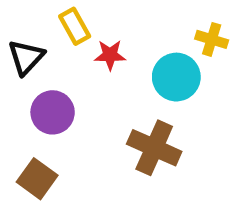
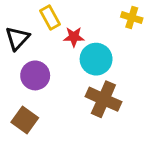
yellow cross: (212, 39) -> (132, 18), moved
cyan circle: (176, 77) -> (96, 59), moved

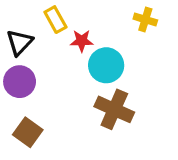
purple circle: (35, 75) -> (20, 82), moved

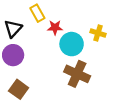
yellow cross: (145, 20) -> (98, 33), moved

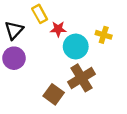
brown cross: (77, 74) -> (82, 78), turned 35
brown square: (19, 89) -> (54, 94), moved

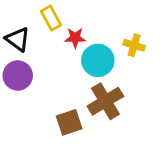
black triangle: (14, 30) -> (18, 39), turned -36
brown square: (54, 94) -> (69, 122), turned 36

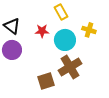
yellow rectangle: (51, 18) -> (61, 12), moved
red star: (75, 38) -> (42, 31), moved

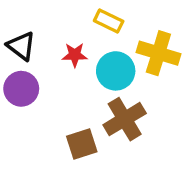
yellow rectangle: (61, 12) -> (109, 21), turned -35
yellow cross: (89, 30) -> (158, 53), size x1.6

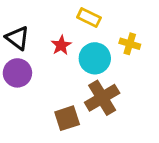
yellow cross: (158, 53) -> (130, 44), size x0.6
red star: (75, 55) -> (61, 45), turned -30

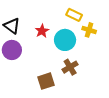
yellow rectangle: (89, 18) -> (74, 15), moved
brown cross: (102, 98) -> (70, 67), size x0.7

